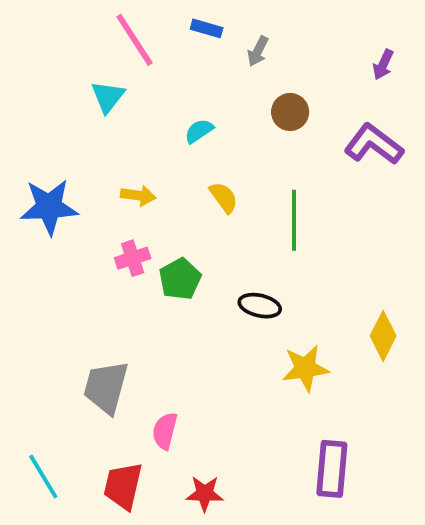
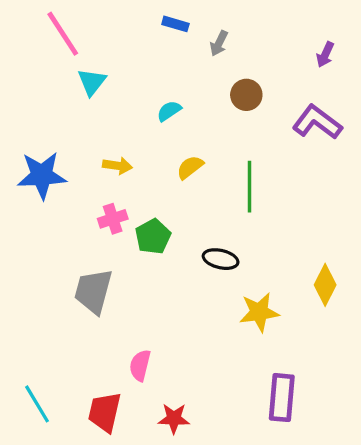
pink line: (134, 40) -> (63, 34), moved
yellow semicircle: (224, 197) -> (190, 167), turned -92
gray trapezoid: (106, 387) -> (93, 291), moved

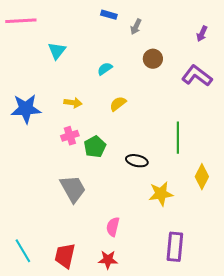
pink line: (63, 34) -> (21, 21), moved, turned -60
green line: (250, 187) -> (178, 138), moved
gray trapezoid: (93, 291) -> (73, 189), moved, turned 136
pink semicircle: (140, 365) -> (113, 227), moved

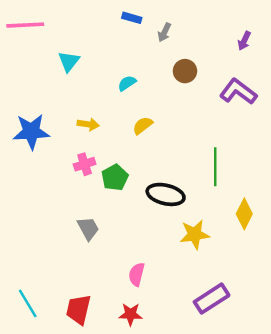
black ellipse: (137, 161) -> (166, 194), size x1.4
gray trapezoid: (73, 189) -> (88, 228), size x0.7
purple rectangle: (175, 247) -> (212, 299), turned 52

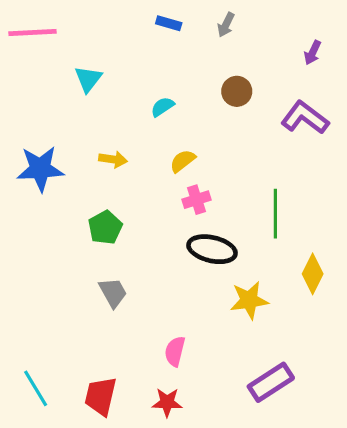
gray arrow: (164, 32) -> (226, 25), moved
pink cross: (85, 164) -> (197, 200), moved
green pentagon: (115, 178) -> (105, 227), moved

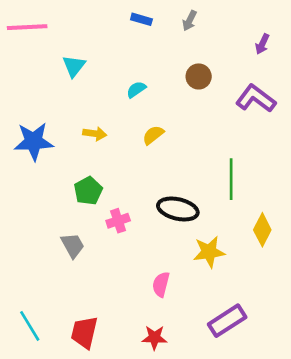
pink cross: (197, 200) -> (118, 221), moved
gray trapezoid: (113, 292) -> (73, 245), moved
pink semicircle: (175, 351) -> (161, 284), moved
red star: (167, 402) -> (154, 338), moved

